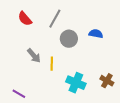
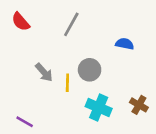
red semicircle: (25, 19) -> (21, 22), moved
gray circle: (69, 39) -> (90, 70), moved

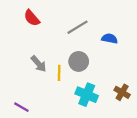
red semicircle: (21, 22) -> (32, 18), moved
gray line: (71, 24) -> (78, 27), moved, turned 30

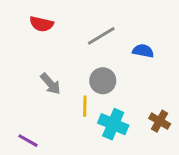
red semicircle: (32, 18) -> (41, 24), turned -36
yellow line: (59, 73) -> (85, 106), moved

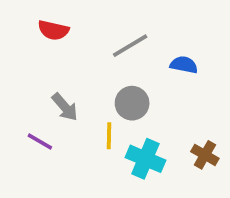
purple line: (28, 141) -> (40, 142), moved

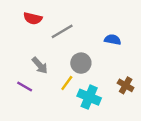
gray line: (130, 46) -> (62, 31), moved
yellow line: (109, 136) -> (67, 83), turned 35
brown cross: (205, 155) -> (126, 85), moved

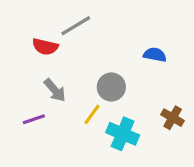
red semicircle: (33, 18) -> (45, 47), moved
gray line: (62, 31) -> (76, 26), moved
purple line: (25, 87) -> (34, 119), turned -49

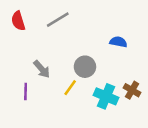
red semicircle: (45, 47) -> (18, 21), moved, turned 60
purple line: (34, 119) -> (26, 91), turned -70
cyan cross: (123, 134) -> (106, 96), moved

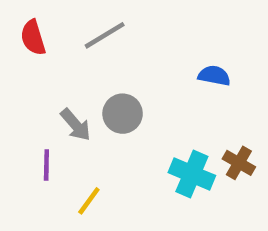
gray circle: (85, 67) -> (123, 114), moved
yellow line: (70, 88) -> (89, 201), moved

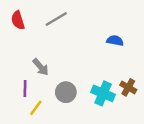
gray circle: (123, 114) -> (66, 92), moved
yellow line: (89, 201) -> (36, 108), moved

